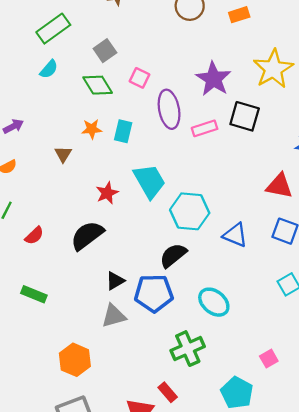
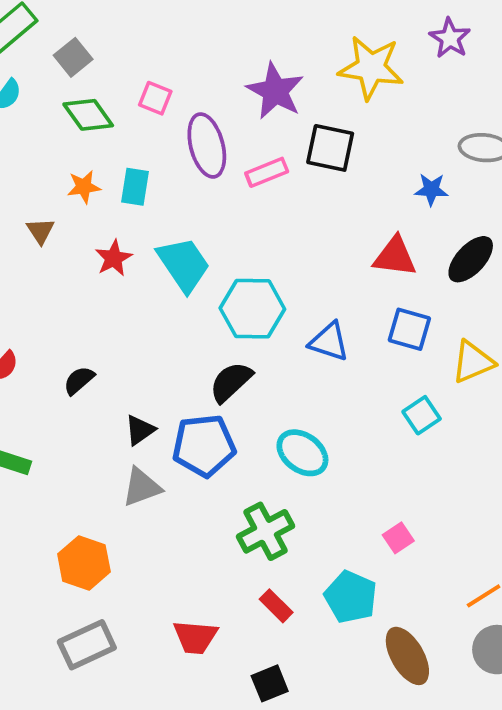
gray square: (105, 51) -> (73, 57), moved
yellow star: (273, 69) -> (371, 68), turned -30
red star: (107, 193) -> (114, 258), moved
black semicircle: (87, 235) -> (79, 380), moved, size x0.6
red rectangle: (168, 392) -> (276, 606), moved

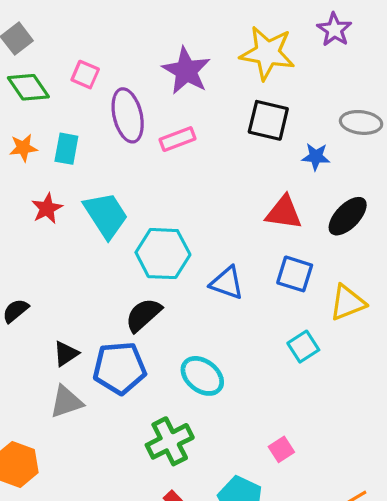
black square: (330, 148) -> (268, 120), moved

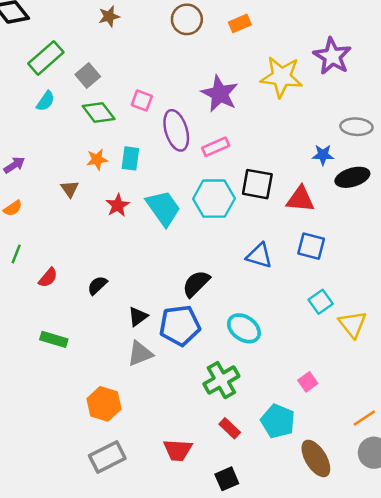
purple star: (334, 30) -> (332, 56), size x1.4
black square: (268, 120) -> (257, 184), moved
black ellipse: (348, 216) -> (352, 177), moved, turned 32
cyan hexagon: (163, 254) -> (214, 199), moved
yellow triangle: (347, 303) -> (353, 324), moved, turned -44

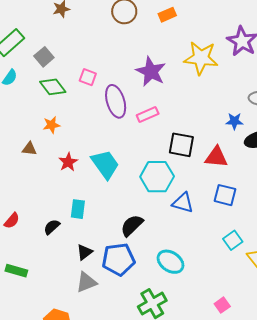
cyan rectangle: (130, 158) -> (78, 209), moved
brown triangle: (70, 189) -> (29, 149), turned -49
cyan hexagon: (214, 199) -> (157, 177), moved

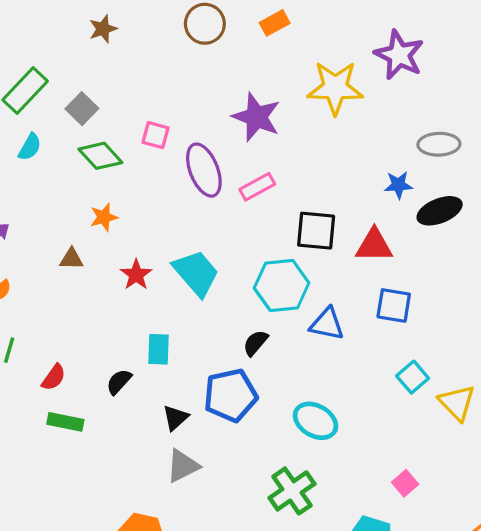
black semicircle: (132, 225) -> (255, 343), moved, size x0.7
blue pentagon: (119, 259) -> (231, 395), moved
green rectangle: (16, 271) -> (65, 422), moved

